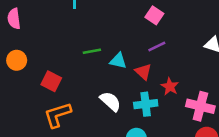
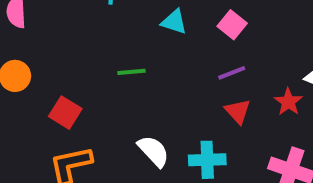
cyan triangle: (118, 61) -> (174, 22), moved
red triangle: (143, 72) -> (238, 111), moved
red star: (170, 86) -> (288, 102), moved

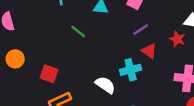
green line: (131, 72) -> (78, 31), moved, turned 56
cyan cross: (207, 160) -> (131, 70), moved

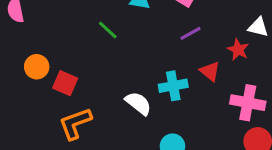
red triangle: (149, 51) -> (210, 71), moved
orange circle: (15, 59) -> (37, 67), moved

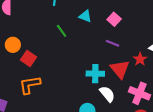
purple line: (191, 33) -> (113, 43), turned 40
red triangle: (210, 71) -> (120, 69), size x1.5
white semicircle: (138, 103) -> (107, 94), moved

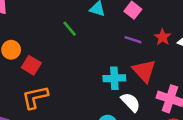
red star: (140, 59) -> (163, 37), moved

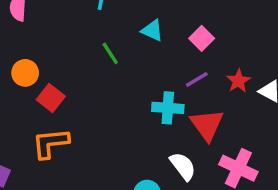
purple line: (133, 40) -> (197, 79), turned -56
cyan cross: (114, 78) -> (168, 108), moved

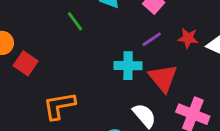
red star: (238, 81) -> (188, 38), turned -30
orange L-shape: (50, 143) -> (59, 106), moved

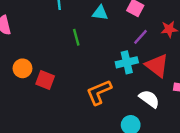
green line: (75, 21) -> (76, 37), turned 35
orange L-shape: (59, 106) -> (99, 92), moved

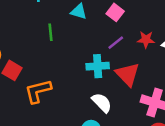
orange L-shape: (99, 92) -> (38, 91), moved
white semicircle: (149, 99) -> (102, 103), moved

